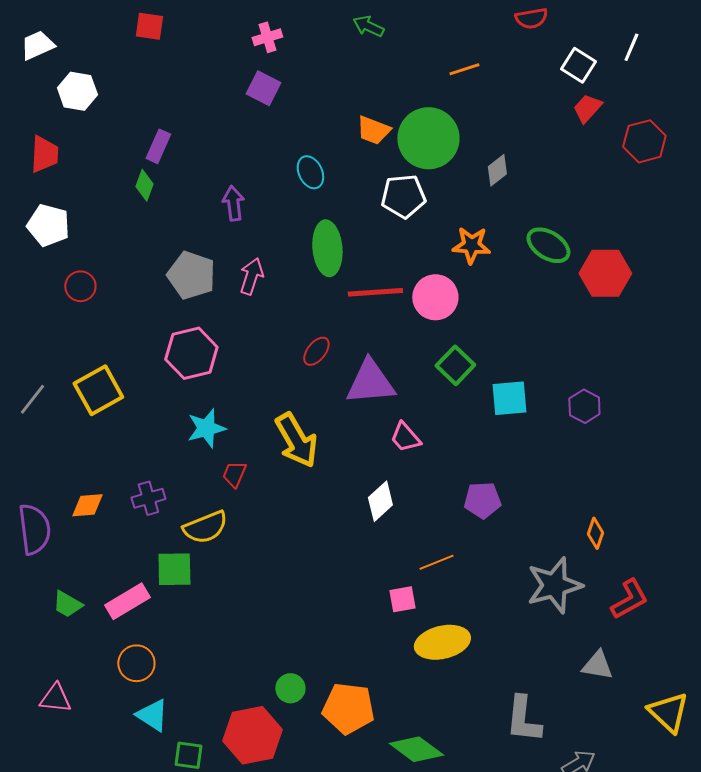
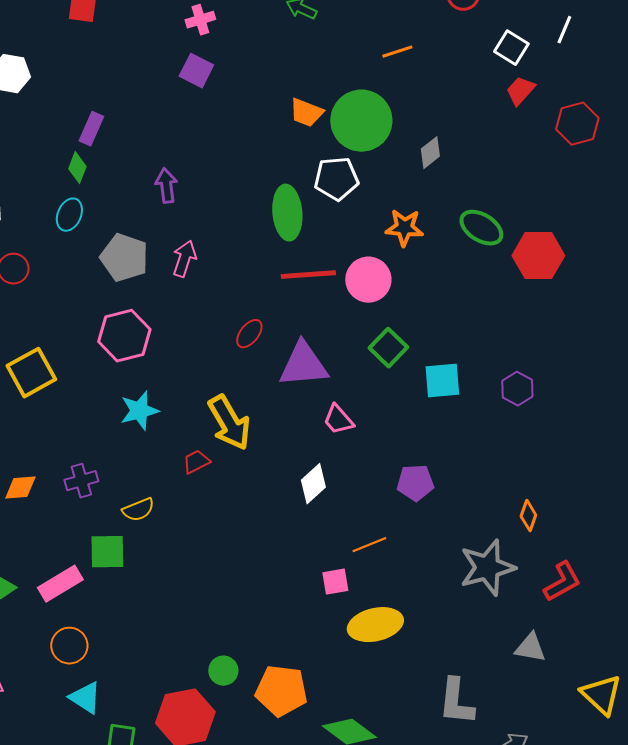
cyan ellipse: (310, 172) -> (69, 215), moved, turned 48
green ellipse: (327, 248) -> (287, 213), moved
red trapezoid: (234, 474) -> (196, 462), moved, turned 40
yellow semicircle: (205, 527) -> (138, 510), size x0.7

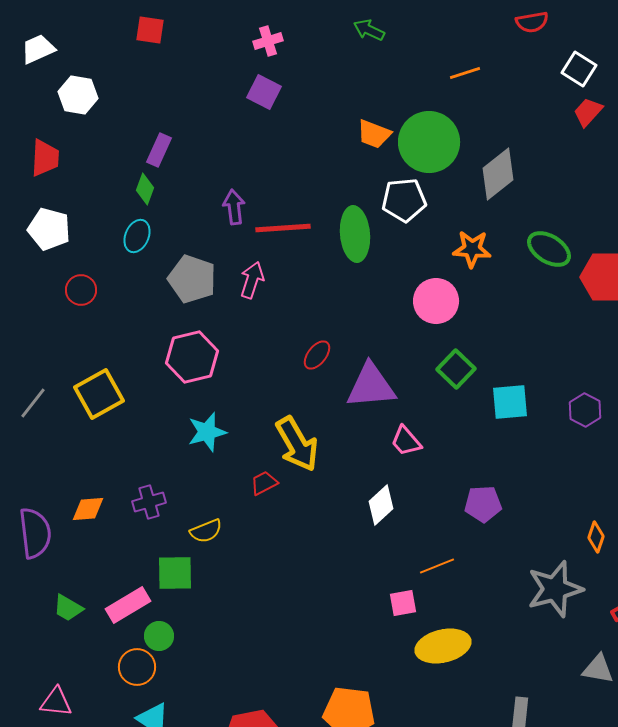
gray diamond: (430, 153) -> (498, 174), size x1.6
red line: (308, 275) -> (283, 228), moved
green circle: (223, 671) -> (159, 636), moved

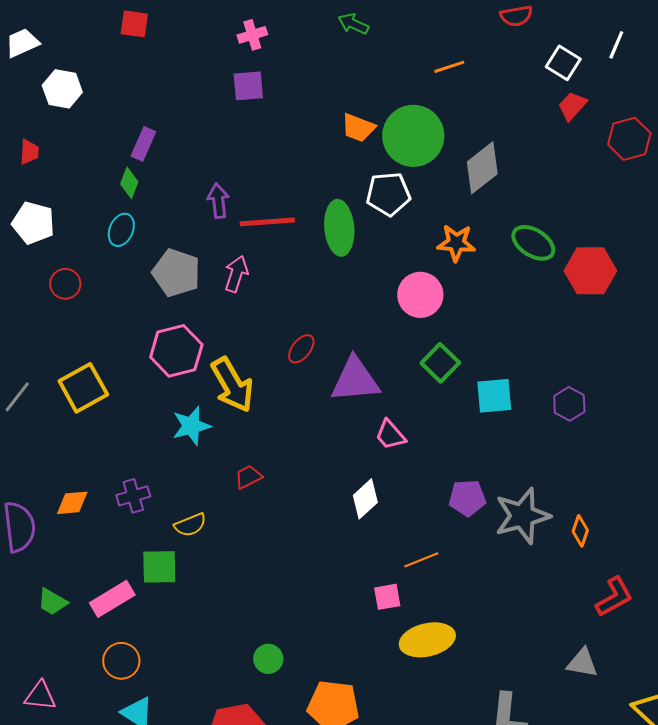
purple square: (264, 92) -> (248, 86), turned -32
red trapezoid: (45, 158) -> (29, 152), size x0.7
yellow arrow: (297, 444) -> (232, 385), moved
gray star: (555, 589) -> (522, 516), moved
green circle: (159, 636) -> (268, 659), moved

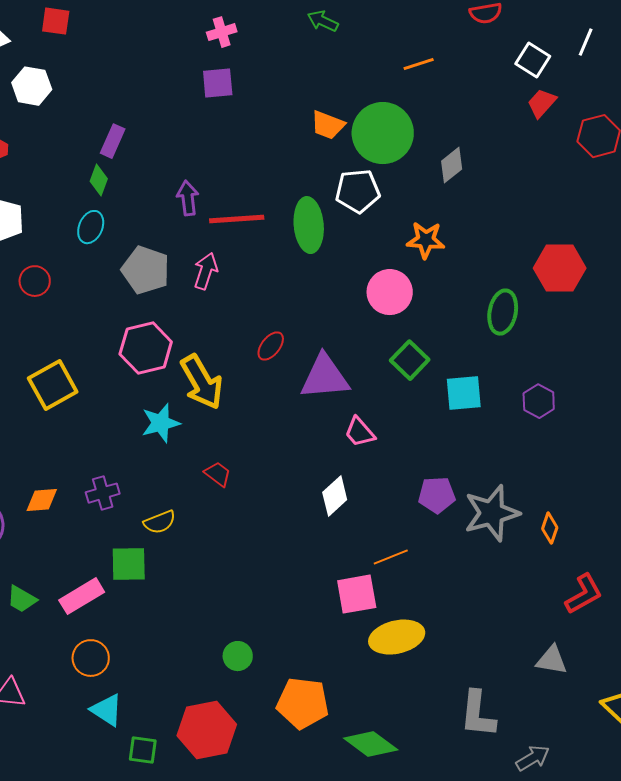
red square: (134, 24) -> (56, 21), moved
gray diamond: (482, 168) -> (452, 165), size x0.7
green ellipse: (533, 243) -> (503, 312), moved, turned 69
red trapezoid: (248, 477) -> (218, 474), turned 64
pink square: (387, 597) -> (357, 594), size x1.5

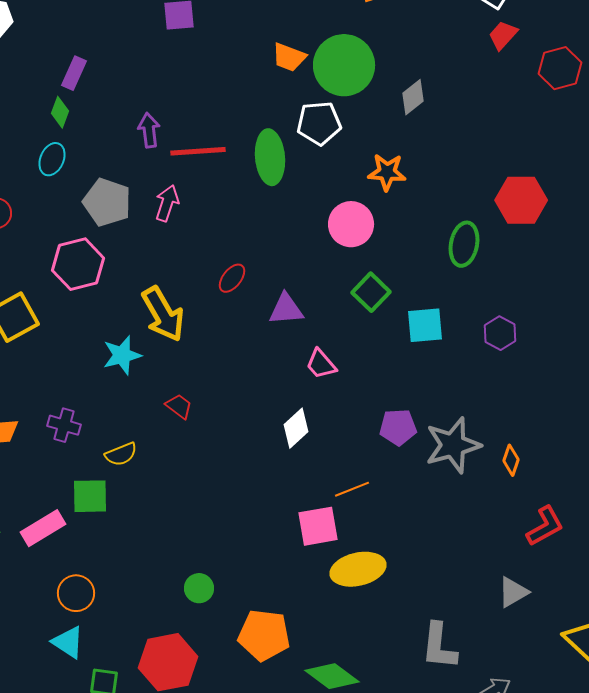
pink hexagon: (146, 348) -> (78, 264), moved
purple triangle: (325, 377) -> (286, 309), size x0.7
purple cross: (103, 493) -> (64, 425), turned 32
orange circle: (91, 658) -> (76, 593), moved
gray triangle: (552, 660) -> (513, 592), turned -40

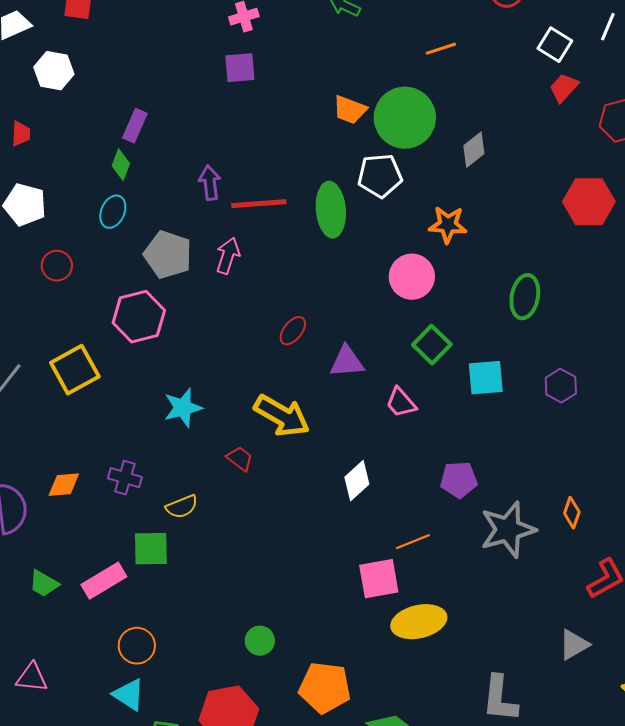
red hexagon: (521, 200) -> (589, 202), moved
yellow arrow: (163, 314) -> (282, 416), moved, turned -30
pink trapezoid: (321, 364) -> (401, 403), moved
gray star: (453, 445) -> (508, 530), moved

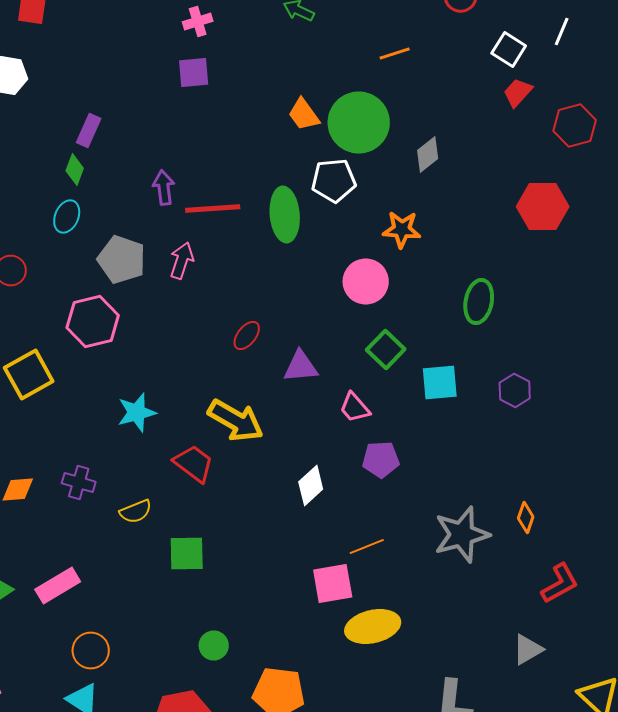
orange trapezoid: (350, 110) -> (304, 114), turned 33
red trapezoid: (240, 459) -> (194, 464), size x1.5
purple pentagon: (459, 480) -> (381, 460), moved
green square: (151, 549) -> (187, 554), moved

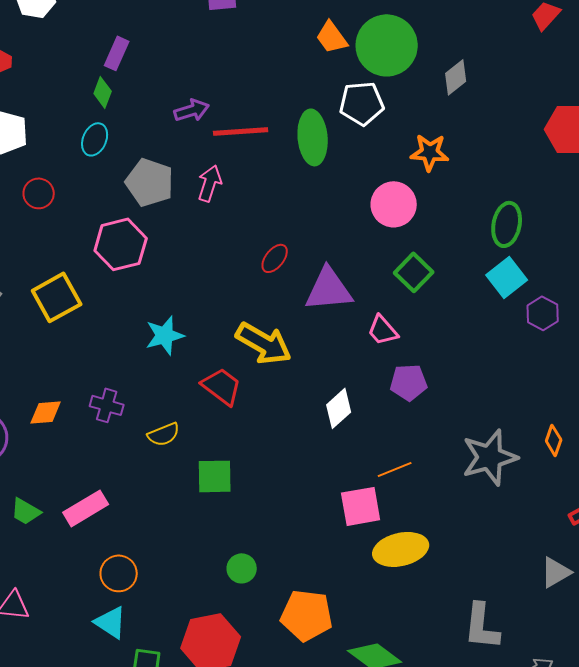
purple arrow: (164, 188) -> (192, 110), turned 80
purple triangle: (301, 366) -> (329, 289), size x1.4
cyan square: (440, 382) -> (507, 277), moved, turned -33

